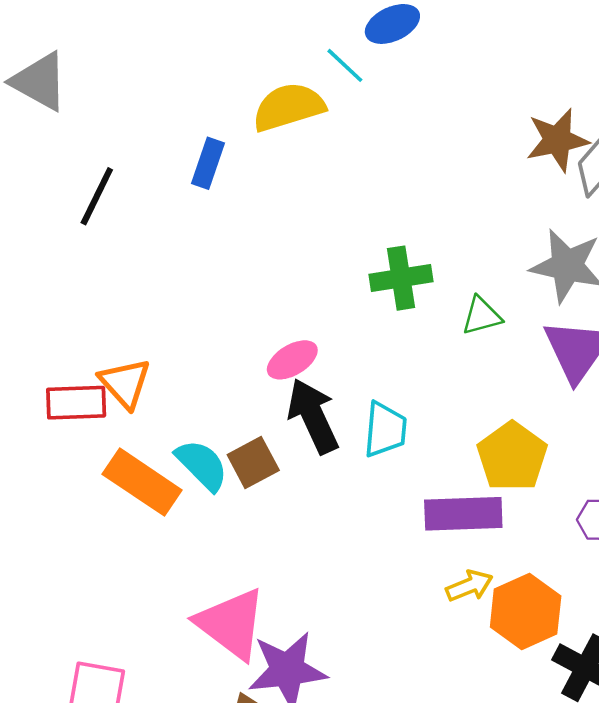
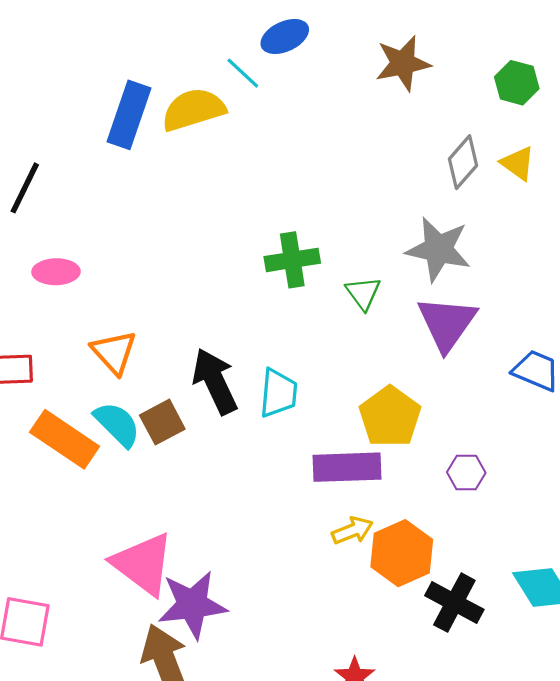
brown star: (557, 140) -> (403, 63), moved
blue rectangle: (208, 163) -> (129, 115), moved, size x1.5
green triangle: (482, 316) -> (363, 293), turned -51
pink ellipse: (292, 360) -> (56, 272), moved, turned 30
orange triangle: (125, 383) -> (114, 352), moved

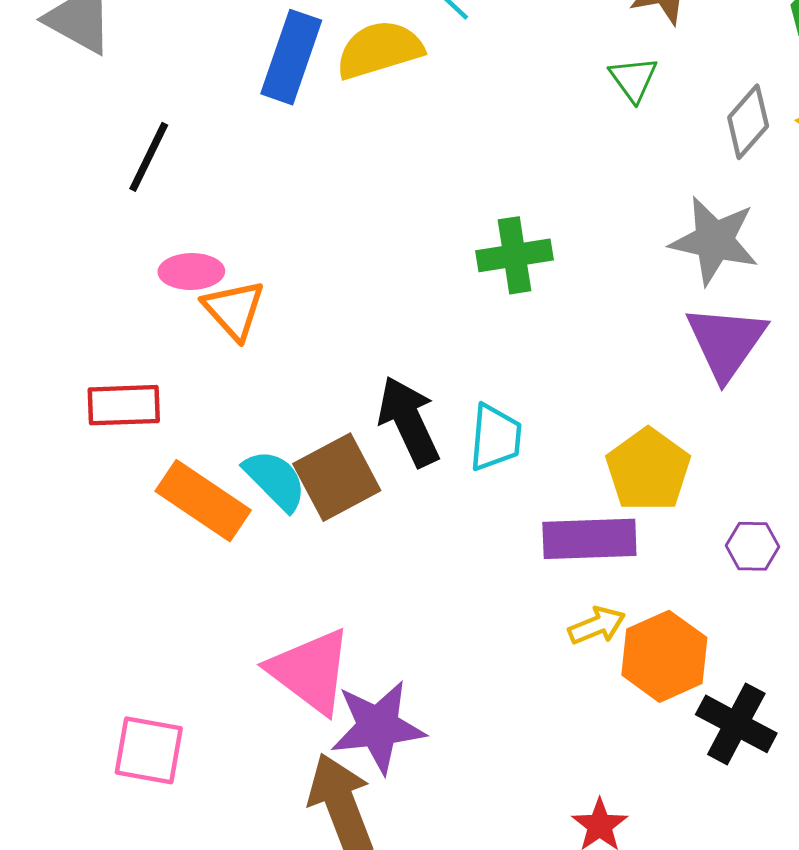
green triangle: (363, 293) -> (633, 79), moved
orange triangle: (114, 352) -> (234, 310), moved
brown square: (162, 422) -> (337, 477), size x1.4

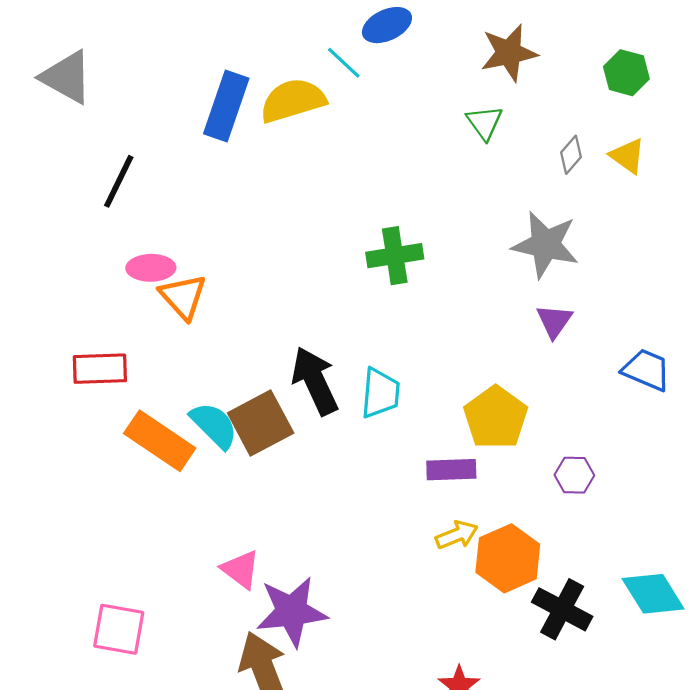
gray diamond: (748, 122) -> (571, 155), size x0.7
purple triangle: (726, 342) -> (554, 321), size x0.6
purple rectangle: (589, 539) -> (451, 470), size x0.7
pink triangle: (310, 671) -> (241, 569), size x0.6

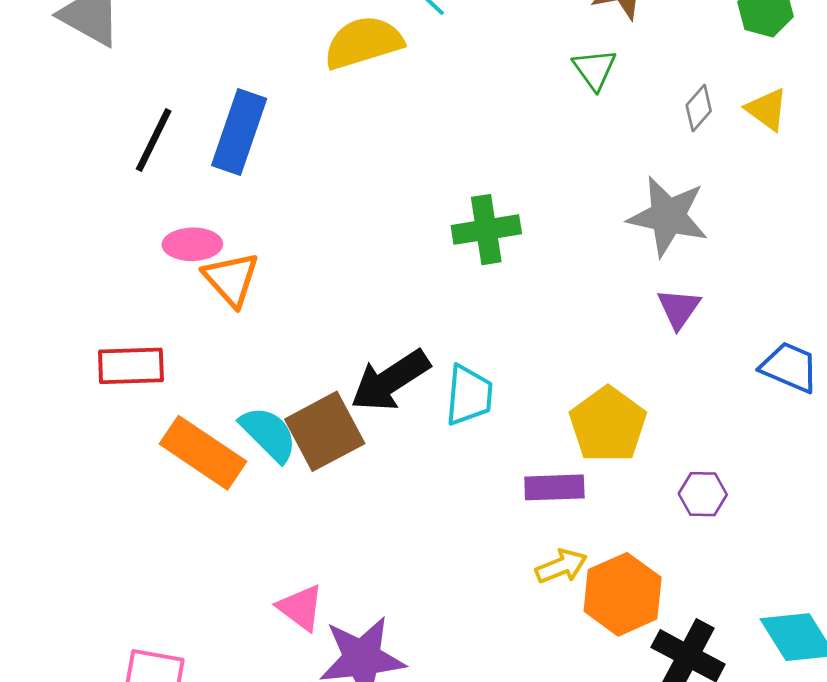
blue rectangle: (226, 106) -> (239, 132), moved
black arrow: (315, 381) -> (390, 381), turned -98

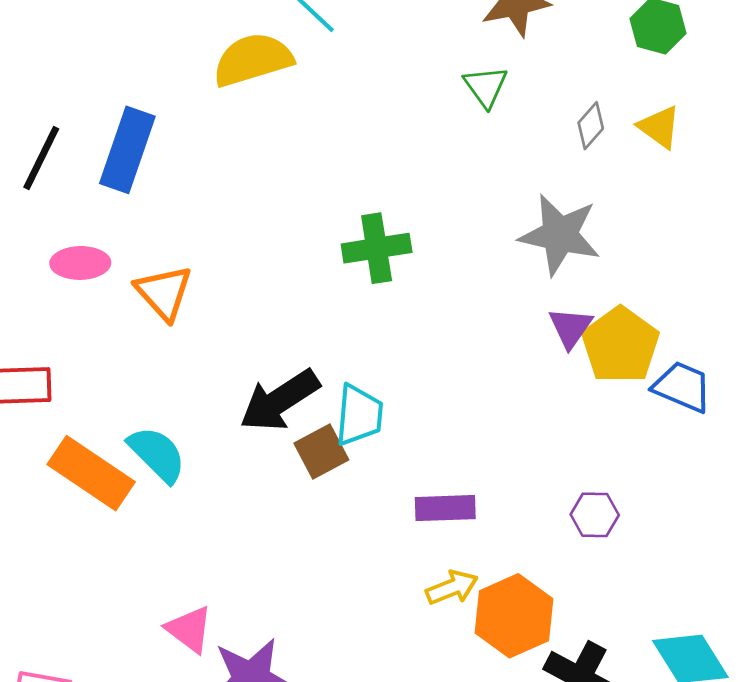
orange triangle: (231, 279) -> (164, 293), moved
yellow pentagon: (608, 425) -> (620, 345), moved
brown square: (325, 431) -> (321, 452), moved, size x0.7

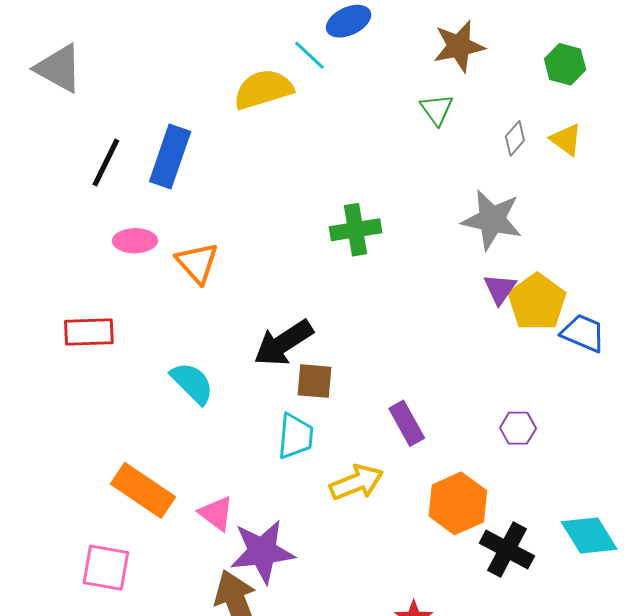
cyan trapezoid: (359, 415) -> (295, 436), moved
brown square: (321, 452) -> (314, 381), turned 33
orange rectangle: (91, 473) -> (143, 490), moved
purple rectangle: (445, 508) -> (407, 423), turned 63
yellow arrow: (452, 588) -> (357, 482), moved, size x1.4

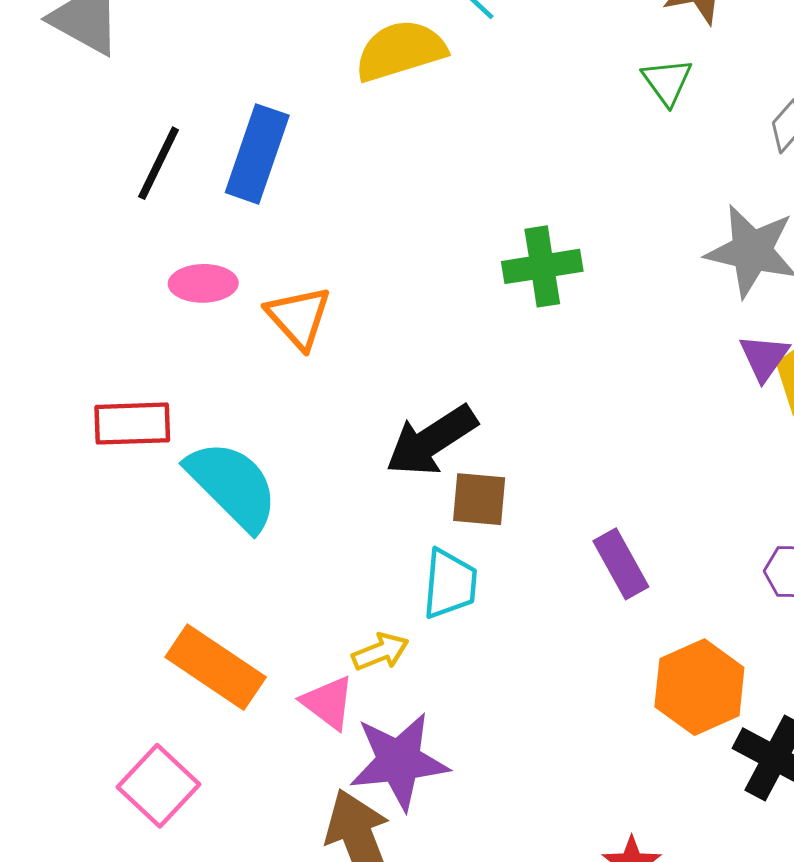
cyan semicircle: (192, 383) -> (232, 485), moved, size x1.4
yellow arrow: (357, 482) -> (380, 652), moved, size x0.7
pink square: (106, 568) -> (159, 786), turned 33

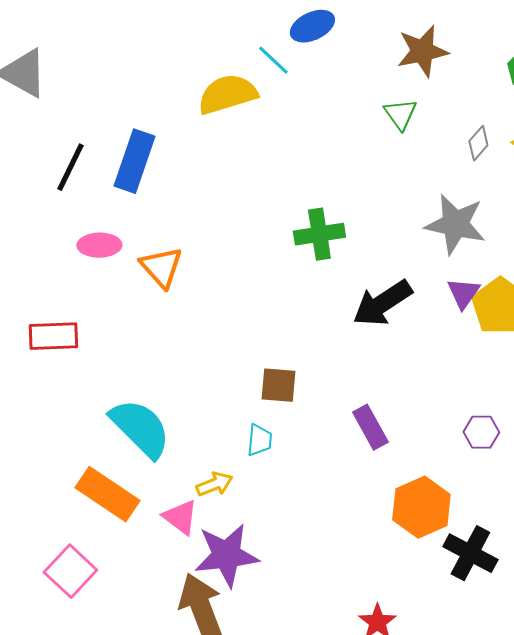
black arrow: (431, 441) -> (382, 303), moved
cyan semicircle: (232, 485) -> (140, 428), moved
cyan trapezoid: (450, 584) -> (259, 440), size x0.7

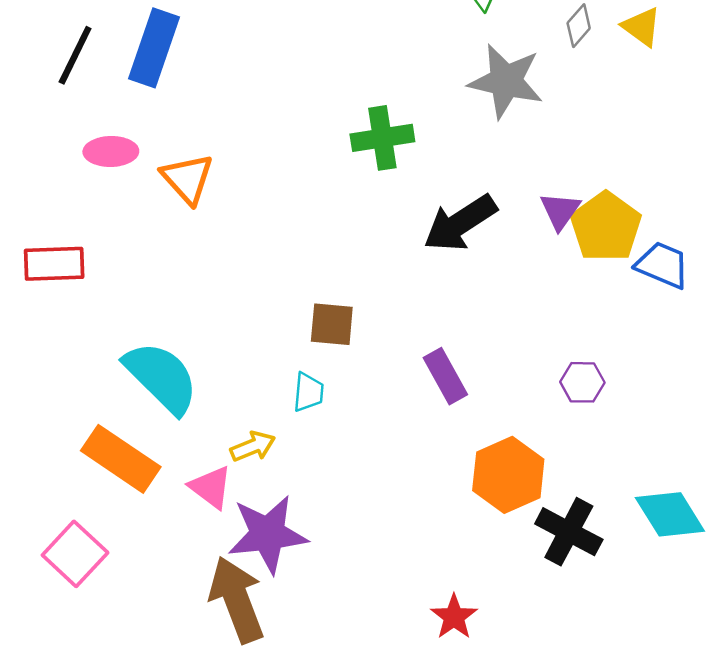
gray star: (455, 224) -> (506, 81), moved

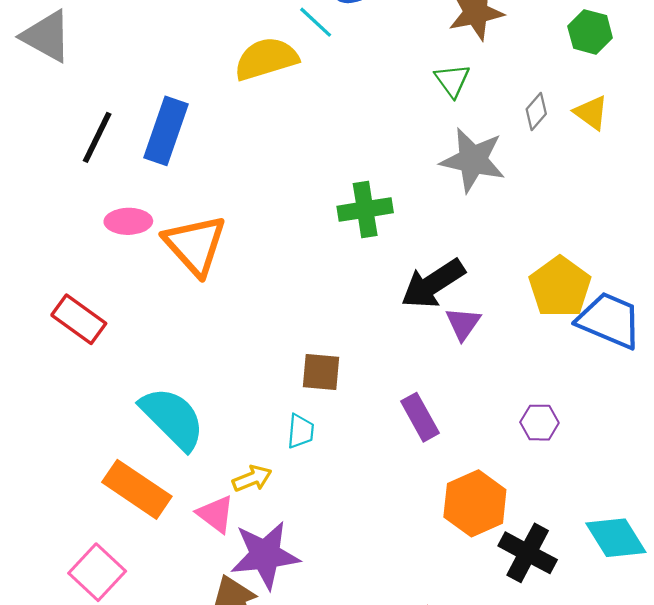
orange triangle: (187, 179) -> (195, 245), size x1.4
purple triangle: (560, 211) -> (463, 324), moved
red rectangle: (54, 264) -> (79, 319), turned 38
blue trapezoid: (663, 265) -> (609, 320), size x1.4

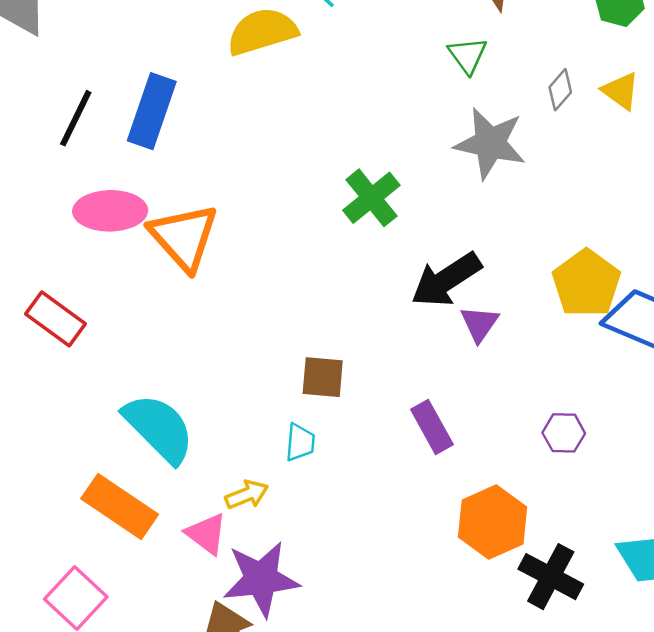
green cross: (365, 209) -> (371, 198), turned -30
pink ellipse: (128, 221) -> (110, 211), size x1.4

